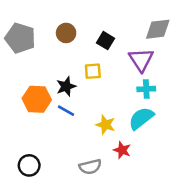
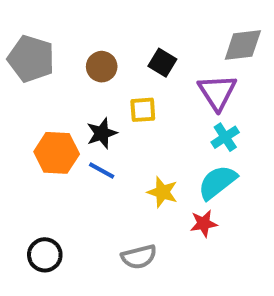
brown circle: (66, 33) -> (102, 67), moved
cyan cross: (146, 89) -> (225, 137), turned -30
red star: (122, 150) -> (204, 223), moved, turned -30

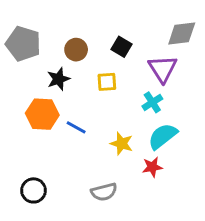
black star: (102, 133) -> (58, 79), moved
cyan cross: (225, 137) -> (152, 102), moved

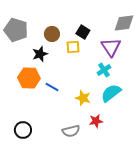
yellow square: (107, 82) -> (73, 47), moved
red star: (152, 167) -> (96, 121), moved

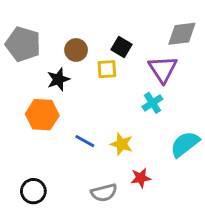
blue line: (52, 87) -> (85, 141), moved
cyan semicircle: (111, 93) -> (185, 144), moved

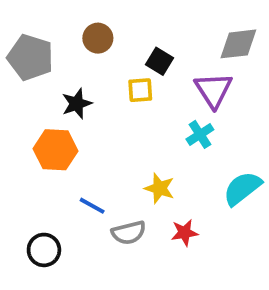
brown circle: (76, 50) -> (98, 38), moved
blue line: (85, 141) -> (92, 206), moved
gray semicircle: (104, 193) -> (129, 233), moved

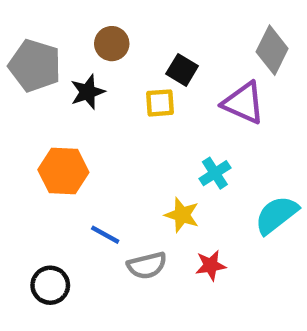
gray diamond: (238, 44) -> (272, 50), turned -57
purple triangle: (213, 90) -> (244, 103), turned -33
black star: (77, 104) -> (88, 92), moved
cyan cross: (200, 134) -> (215, 173), moved

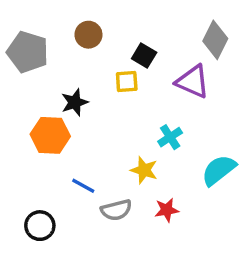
black star: (88, 92) -> (75, 102), moved

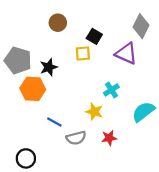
gray pentagon: (28, 52) -> (18, 60), moved
black circle: (40, 226) -> (26, 158), moved

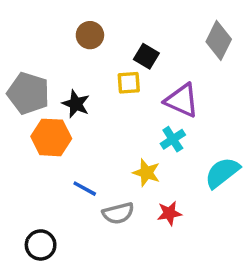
purple triangle: (126, 53) -> (182, 100), moved
black star: (49, 67) -> (76, 104), turned -30

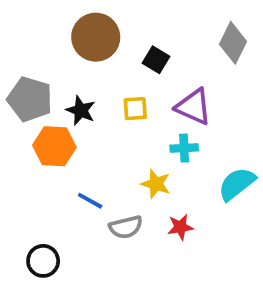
brown circle: (90, 35) -> (96, 37), size x1.6
yellow square: (129, 83) -> (135, 109), moved
cyan cross: (173, 139) -> (184, 148), turned 30

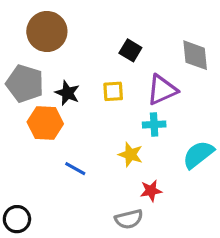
brown circle: (96, 37) -> (47, 31), moved
gray diamond: (233, 43) -> (195, 55), moved, turned -32
purple triangle: (194, 107) -> (162, 90), turned -48
gray semicircle: (126, 227) -> (129, 219), moved
black circle: (43, 261) -> (17, 219), moved

